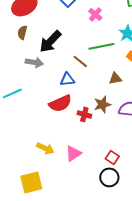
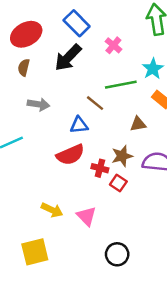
black arrow: (50, 41) -> (68, 58), moved
pink triangle: (73, 153) -> (86, 216), turned -42
red square: (112, 157) -> (118, 183), moved
black circle: (109, 177) -> (117, 254), moved

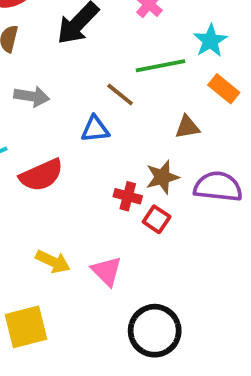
red semicircle: (70, 155) -> (41, 175), moved
black circle: (117, 254) -> (155, 331), size x1.4

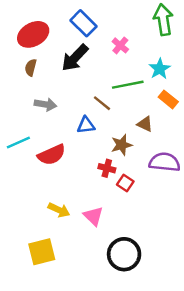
brown triangle: (187, 127) -> (145, 124), turned 35
brown star: (162, 177) -> (122, 145), moved

